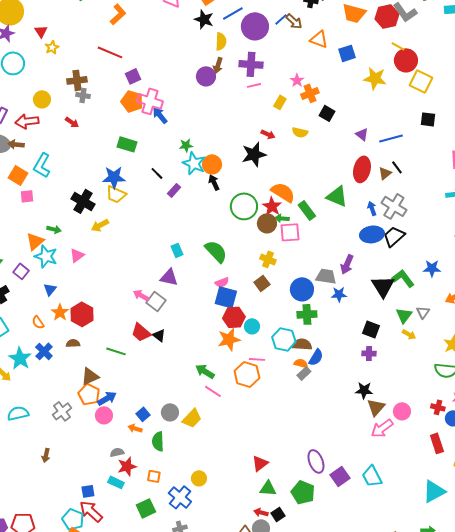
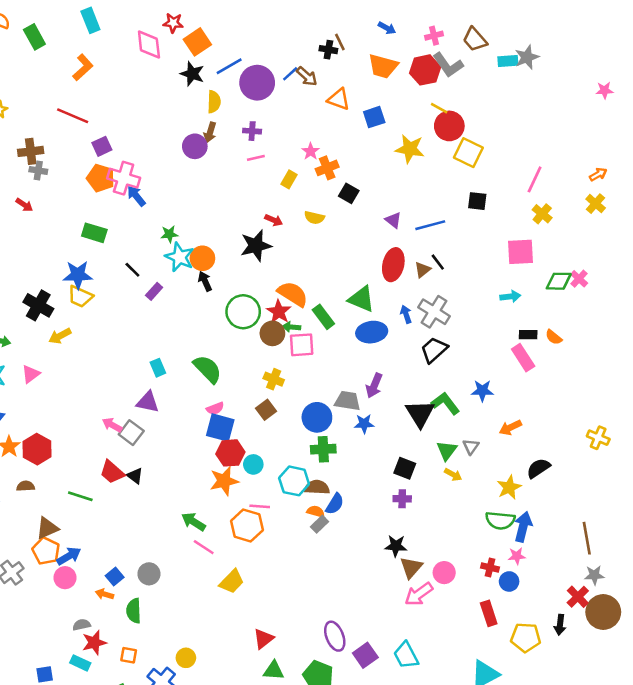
purple cross: (251, 64) -> (252, 131), size x0.6
blue ellipse: (372, 234) -> (372, 332), moved
yellow trapezoid: (192, 418) -> (232, 581), moved

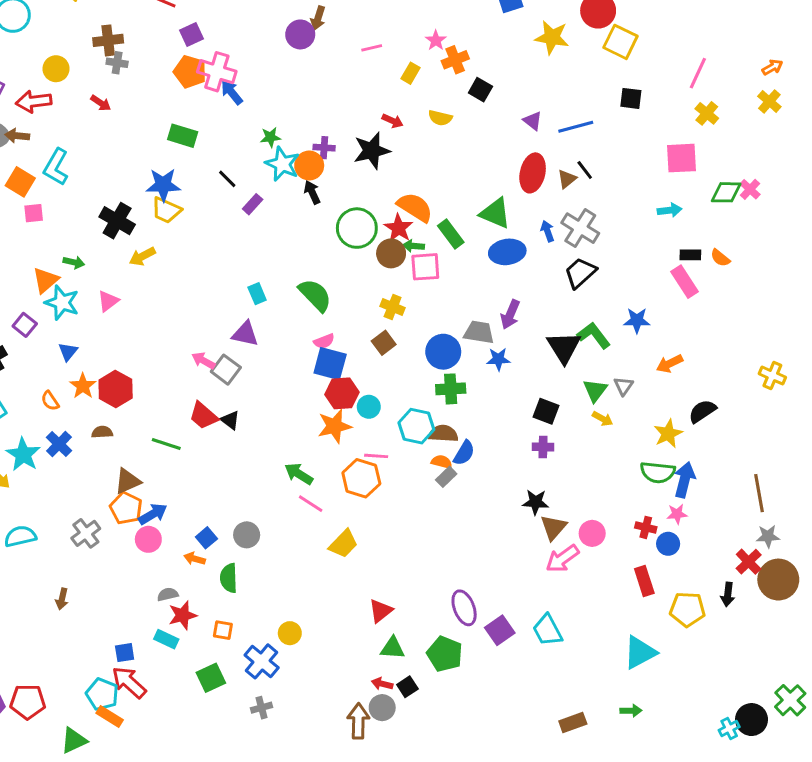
purple cross: (252, 131) -> (324, 148), moved

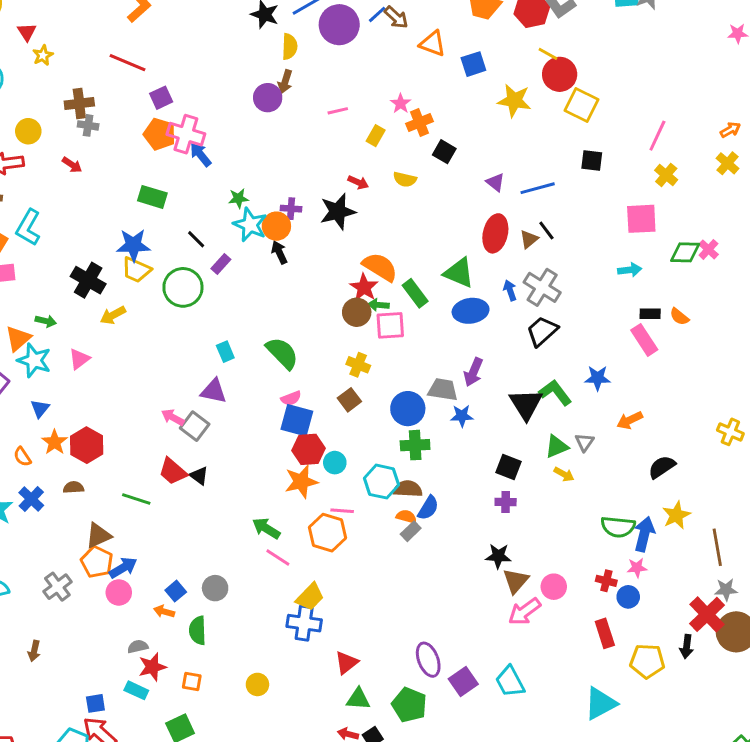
green circle: (357, 228) -> (183, 287), moved
green triangle: (595, 390) -> (557, 447), turned 30
yellow star: (668, 434) -> (676, 515), moved
red cross: (749, 562) -> (707, 614), size x1.4
blue cross: (262, 661) -> (304, 623), moved, turned -32

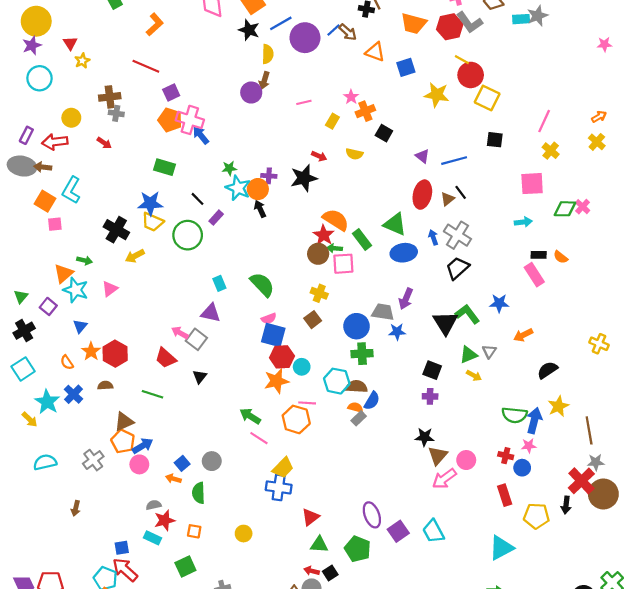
red trapezoid: (173, 471) -> (166, 358), moved
black triangle: (199, 476) -> (200, 377), turned 32

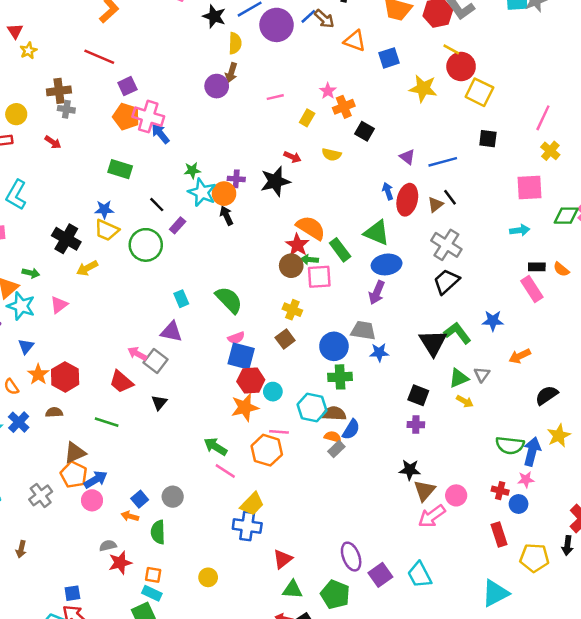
blue star: (150, 203) -> (104, 209), size x0.7
blue arrow: (433, 237) -> (388, 191), moved
purple arrow: (406, 299) -> (377, 293), moved
cyan rectangle: (152, 538) -> (152, 593), moved

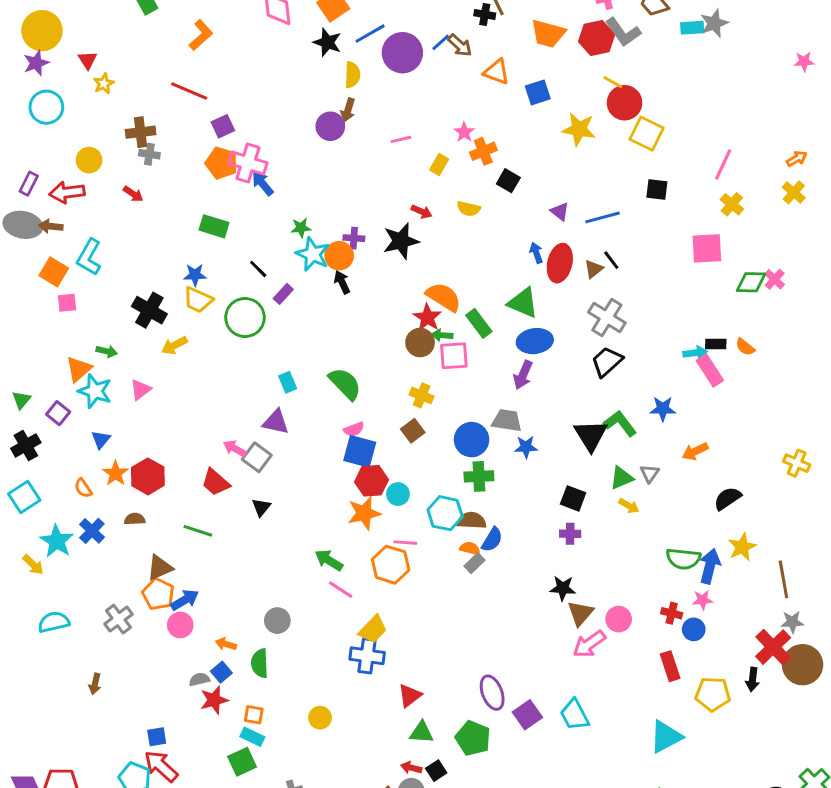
cyan arrow: (520, 230) -> (695, 353), moved
blue square: (140, 499) -> (221, 672), moved

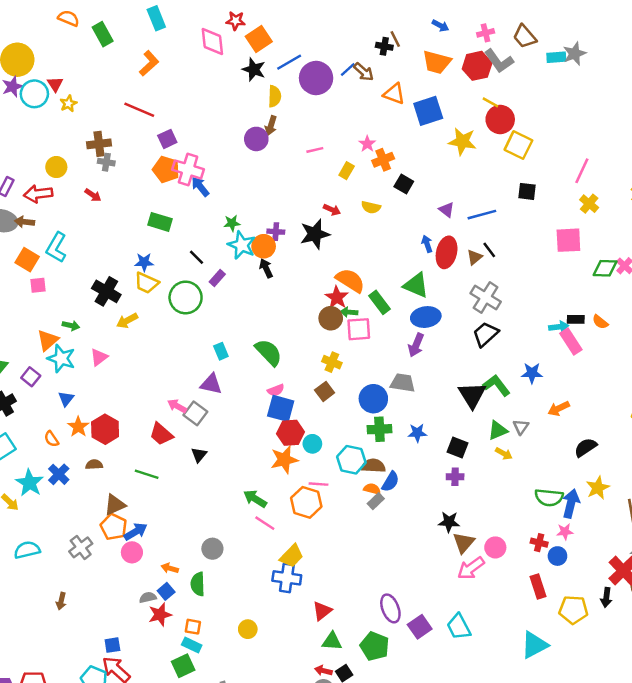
blue square: (538, 92) -> (428, 111), size x1.4
cyan circle: (46, 107) -> (34, 94), moved
blue star: (526, 447) -> (417, 433), moved

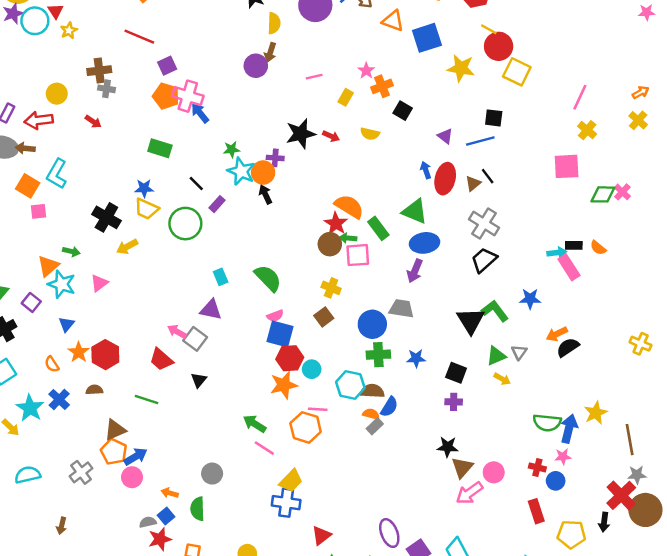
black square: (527, 191) -> (494, 118), moved
black star: (315, 234) -> (301, 134), moved
black semicircle: (586, 447) -> (568, 347), moved

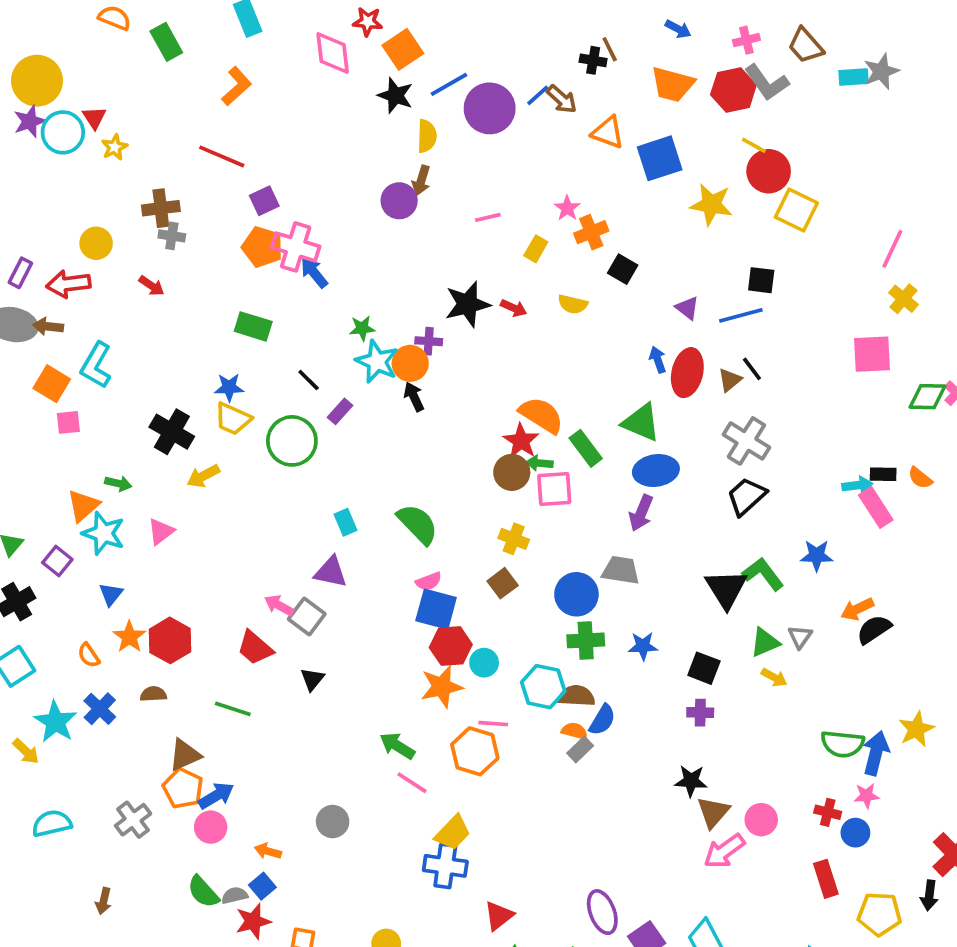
green semicircle: (198, 509) -> (203, 892), moved, turned -40

